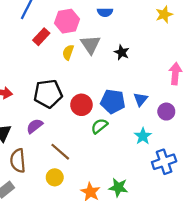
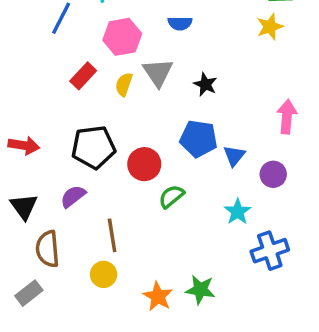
red rectangle: (41, 37) -> (83, 76), moved
blue pentagon: (113, 101) -> (199, 139), moved
brown line: (60, 152) -> (112, 235), turned 40

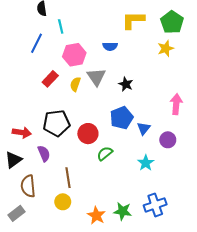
blue pentagon: (199, 139) -> (122, 118), turned -30
red arrow: (24, 145) -> (22, 132), moved
purple semicircle: (73, 196) -> (44, 153), turned 105
black triangle: (24, 207) -> (13, 160), turned 30
blue cross: (270, 251) -> (155, 205), moved

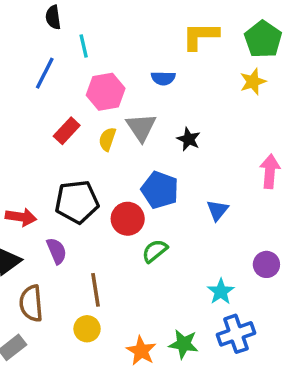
blue pentagon: (122, 118) -> (160, 190), moved, turned -30
purple circle: (168, 140) -> (266, 264), moved
cyan star: (146, 163) -> (221, 292), moved

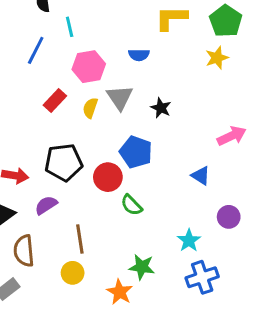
pink arrow: (270, 171) -> (232, 136), turned 60
blue triangle: (217, 210) -> (201, 176), moved, turned -36
purple semicircle: (57, 251) -> (46, 205), turned -100
green semicircle: (155, 251) -> (131, 205), turned -95
green star: (184, 344) -> (142, 267), moved

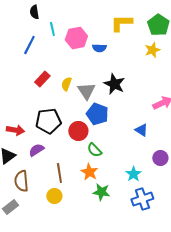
pink hexagon: (89, 67) -> (76, 38), moved
gray triangle: (120, 98) -> (86, 91), moved
black star: (161, 108) -> (114, 84), size x1.5
orange star: (120, 292) -> (89, 172), moved

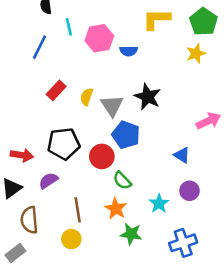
purple circle: (160, 158) -> (190, 191), moved
cyan star: (133, 174) -> (159, 203), moved

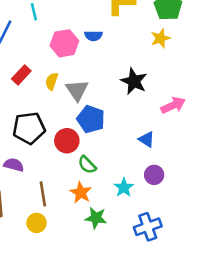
pink hexagon: (99, 38) -> (64, 43), moved
black star: (148, 97) -> (134, 81), moved
purple semicircle: (48, 181) -> (14, 165), turned 48

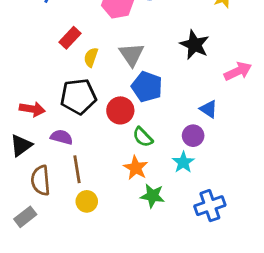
yellow semicircle: (52, 81) -> (91, 57), moved
purple circle: (154, 175) -> (193, 136), moved
brown line: (43, 194) -> (77, 169), moved

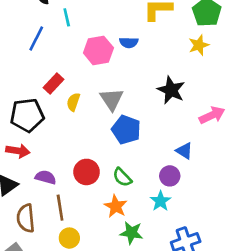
black pentagon: (78, 96) -> (27, 115), moved
red circle: (120, 110) -> (87, 172), moved

